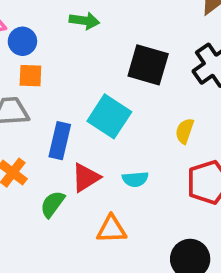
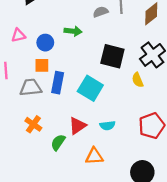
blue circle: (22, 41) -> (45, 43), moved
yellow semicircle: (185, 131) -> (138, 80), moved, turned -40
blue rectangle: (60, 141) -> (58, 83), moved

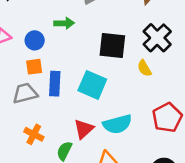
cyan semicircle: (107, 125) -> (117, 124), size x1.6

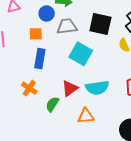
blue circle: (35, 40) -> (47, 13), moved
blue rectangle: (55, 84) -> (40, 59), moved
gray trapezoid: (25, 93) -> (67, 26), moved

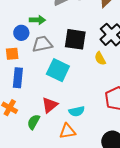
cyan semicircle: (97, 88) -> (77, 111), moved, size x0.7

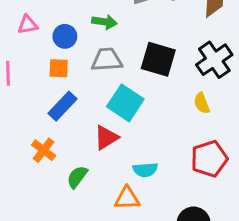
blue circle: (21, 33) -> (65, 36), moved
yellow semicircle: (100, 58) -> (202, 103), moved
blue rectangle: (18, 78) -> (62, 106), turned 30
red triangle: (50, 105) -> (106, 138), moved

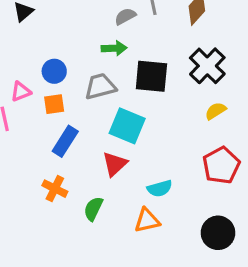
green arrow: (104, 22) -> (114, 48), moved
pink triangle: (28, 25) -> (21, 92), moved
yellow semicircle: (202, 103) -> (216, 111), moved, turned 90

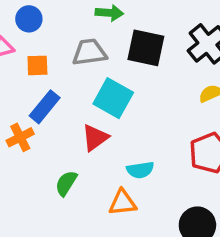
blue circle: (54, 71) -> (29, 19), moved
orange cross: (55, 189) -> (20, 137), moved, turned 30

